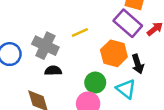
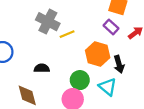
purple rectangle: (128, 23) -> (111, 27), size x0.6
gray cross: (45, 46) -> (48, 22), moved

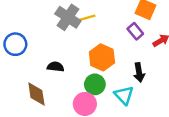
yellow line: (67, 34) -> (87, 18), moved
orange hexagon: (98, 54) -> (102, 57), moved

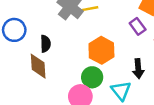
black semicircle: (56, 67) -> (46, 44), moved, turned 77
brown diamond: (36, 94) -> (38, 66), moved

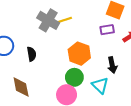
purple rectangle: (138, 26) -> (107, 30), turned -56
brown diamond: (38, 66) -> (21, 87), moved

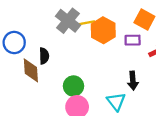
orange hexagon: (79, 54) -> (103, 30), moved
green circle: (74, 77) -> (73, 86), moved
brown diamond: (21, 87) -> (31, 70), moved

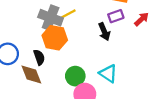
orange hexagon: (103, 30) -> (55, 38), moved
black arrow: (133, 81) -> (104, 32), moved
cyan triangle: (116, 102) -> (108, 73), moved

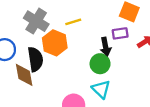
gray cross: (51, 18) -> (36, 21), moved
black semicircle: (39, 57) -> (35, 59), size x1.5
green circle: (75, 76) -> (100, 64), moved

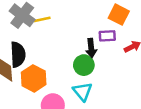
yellow line: (73, 22) -> (42, 19), moved
orange hexagon: (55, 43) -> (34, 78), moved

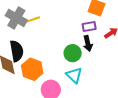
black arrow: (91, 48) -> (88, 43), moved

